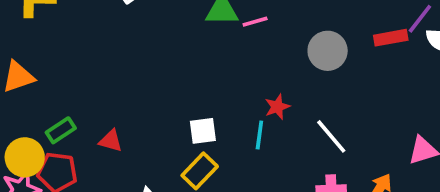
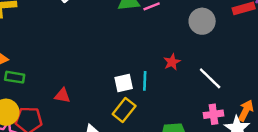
green rectangle: (61, 130) -> (15, 77), moved, turned 48
cyan line: (259, 135) -> (145, 81), moved

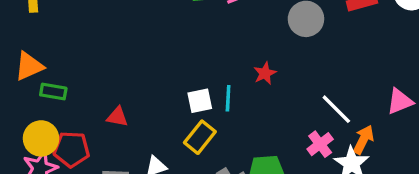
white line: (210, 78) -> (336, 109), moved
pink cross: (213, 114) -> (320, 144), turned -30

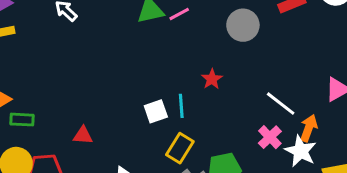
yellow rectangle: (200, 137) -> (180, 148), moved

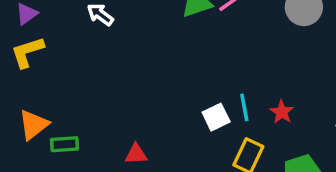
red star: (212, 79) -> (282, 112), moved

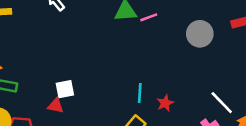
white square: (216, 117) -> (65, 89), moved

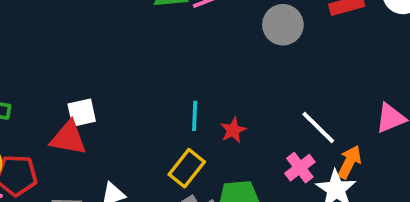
red triangle: (56, 106) -> (68, 138), size x1.5

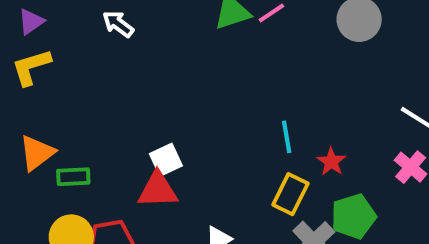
red star: (233, 130) -> (331, 162), moved

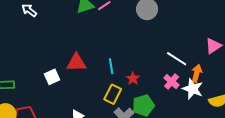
red triangle: (158, 190) -> (76, 63), moved

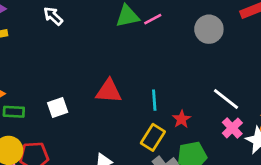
white line: (177, 59) -> (226, 99), moved
white square: (52, 77) -> (58, 108), moved

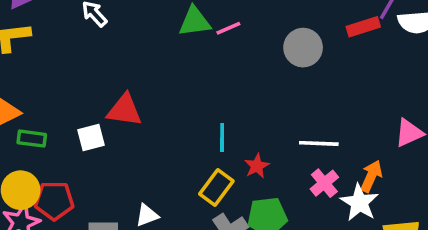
red triangle: (109, 91) -> (124, 110), moved
white line: (226, 99) -> (319, 143), turned -40

